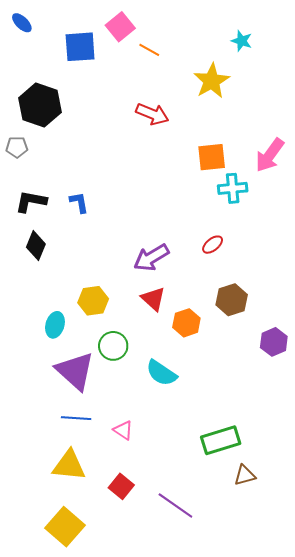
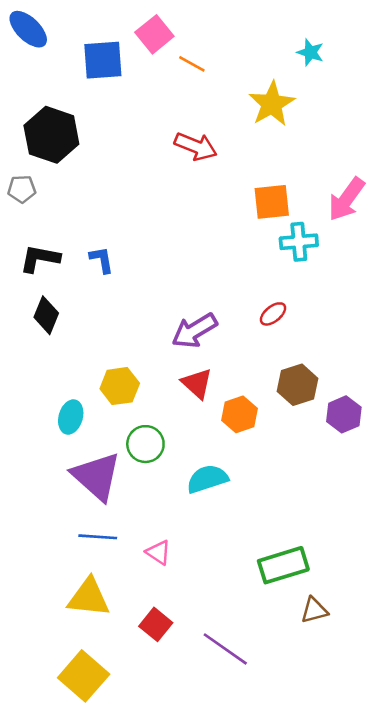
blue ellipse: (22, 23) -> (28, 29), size x1.5
purple hexagon: (274, 342) -> (344, 414), moved
cyan semicircle: (161, 373) -> (207, 479), turned 128

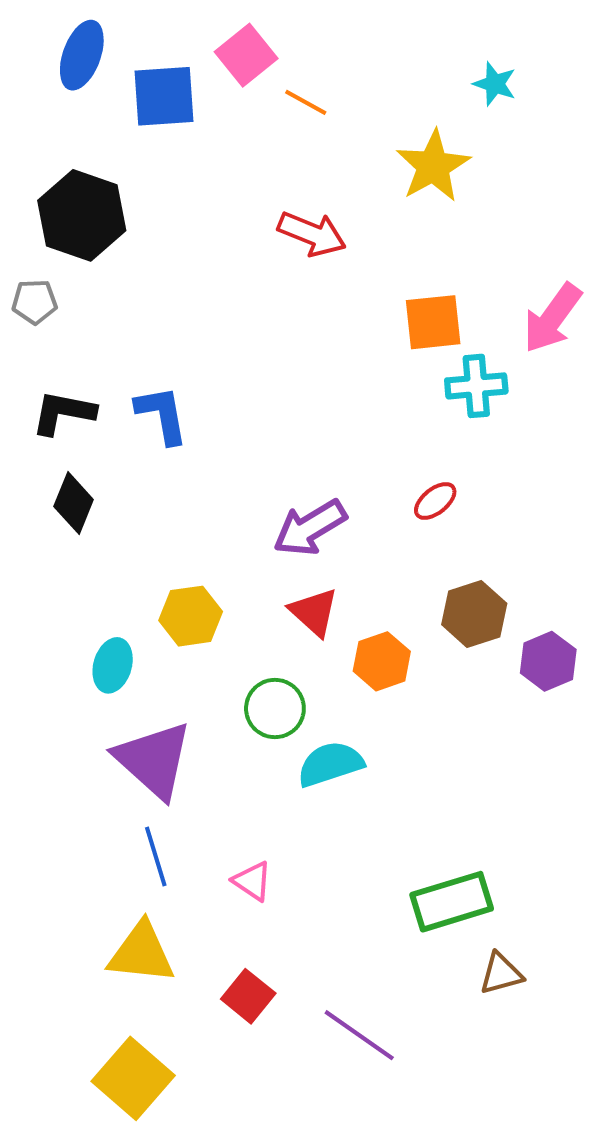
blue ellipse: (28, 29) -> (82, 55), moved, turned 66
blue L-shape: (102, 260) -> (162, 415), size x1.4
green circle: (145, 444) -> (275, 709), moved
blue line: (98, 537) -> (156, 856), turned 69

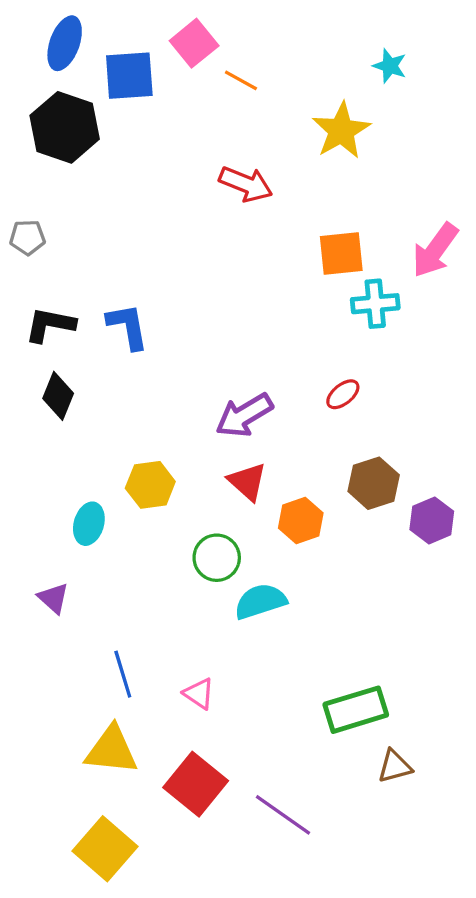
black hexagon: (82, 215) -> (65, 127), moved
purple triangle: (154, 760) -> (53, 598), moved, size x0.5
red square: (248, 996) -> (196, 784), size x1.5

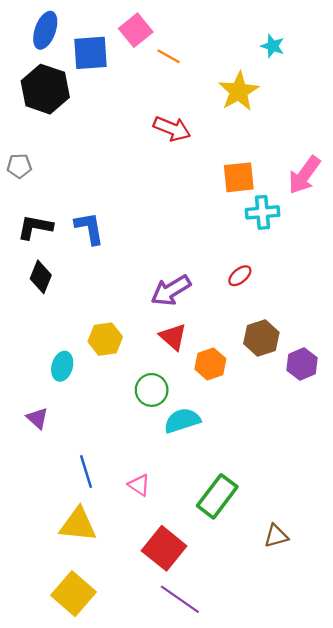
green rectangle: (356, 710) -> (217, 496), moved, turned -36
red square: (196, 784) -> (164, 548), moved
purple line: (283, 815) -> (180, 599), moved

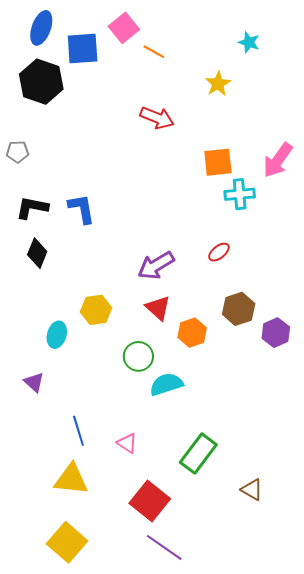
yellow star: (239, 91) -> (218, 84), size x0.7
brown triangle: (276, 536) -> (252, 490), turned 45

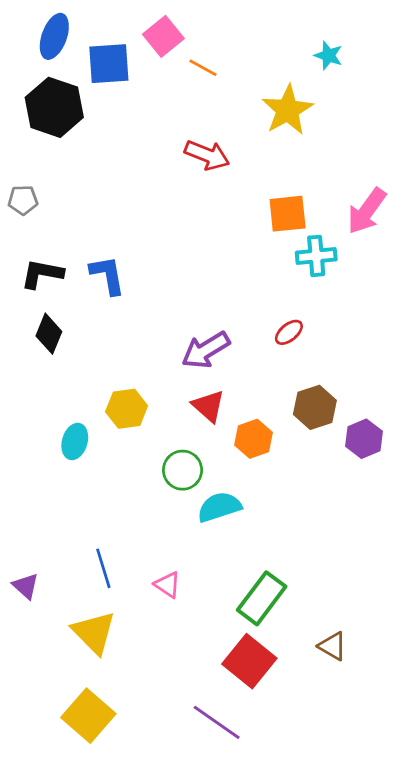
yellow star: (218, 84) -> (288, 110), size x1.5
purple triangle: (34, 382) -> (26, 586), moved
yellow triangle: (71, 479) -> (94, 632), turned 39
red square: (150, 501) -> (249, 661), moved

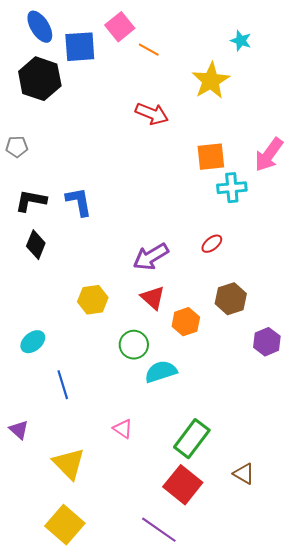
blue ellipse: (54, 36) -> (40, 27), turned -52
purple hexagon: (364, 439) -> (267, 342), moved
cyan ellipse: (75, 441) -> (33, 342), moved, turned 35
blue line: (103, 568) -> (63, 385), moved

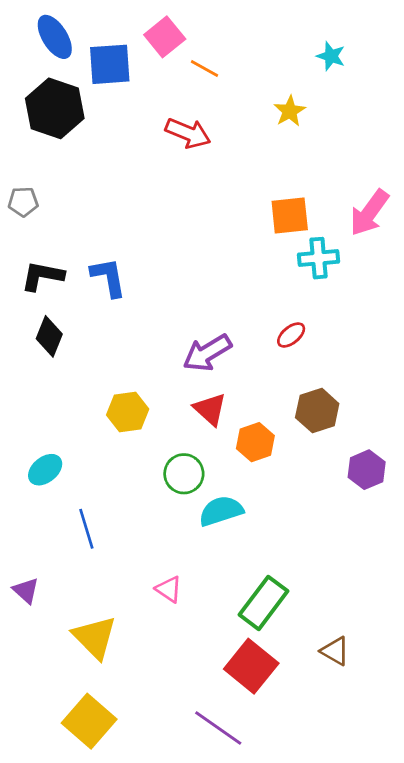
yellow star: (211, 81) -> (290, 111), size x0.6
red arrow: (152, 114) -> (188, 133), moved

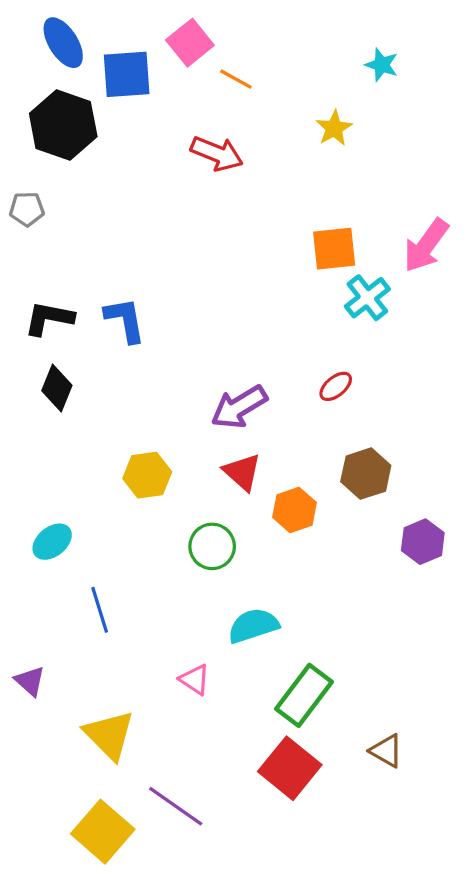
gray pentagon: (23, 202) -> (27, 209), moved
cyan cross: (319, 258) -> (367, 298), turned -33
cyan semicircle: (221, 511) -> (253, 626), moved
purple line: (218, 728) -> (176, 806), moved

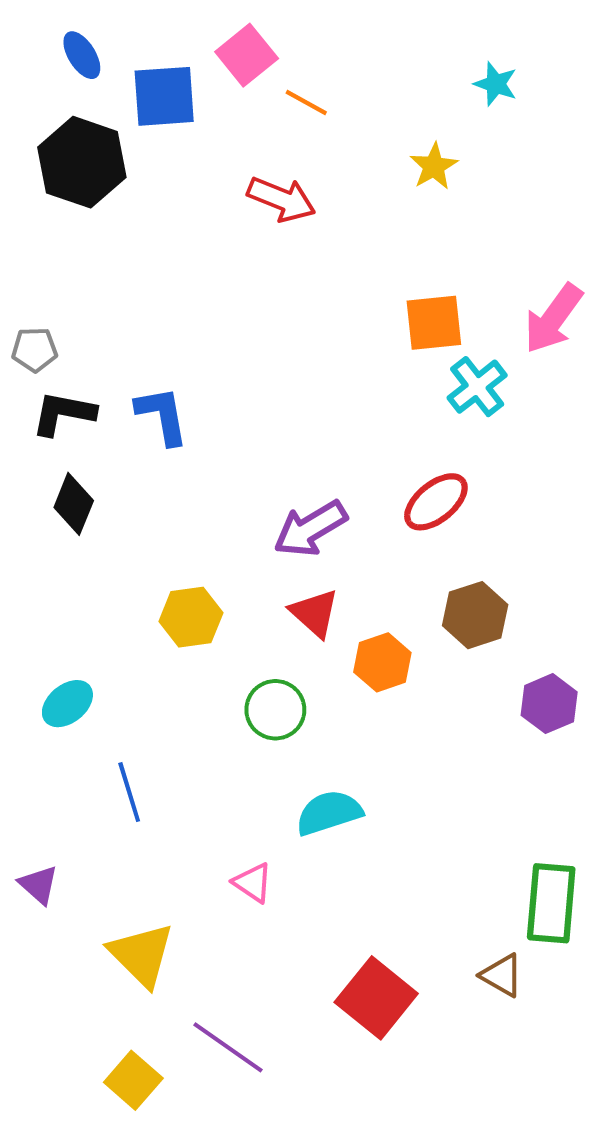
blue ellipse: (63, 43) -> (82, 55), size x0.7
gray pentagon: (27, 209) -> (35, 350), moved
red ellipse: (336, 386) -> (436, 502), size x1.5
green rectangle: (304, 695) -> (551, 903), moved, turned -32
yellow square: (103, 832) -> (133, 1080), size x0.7

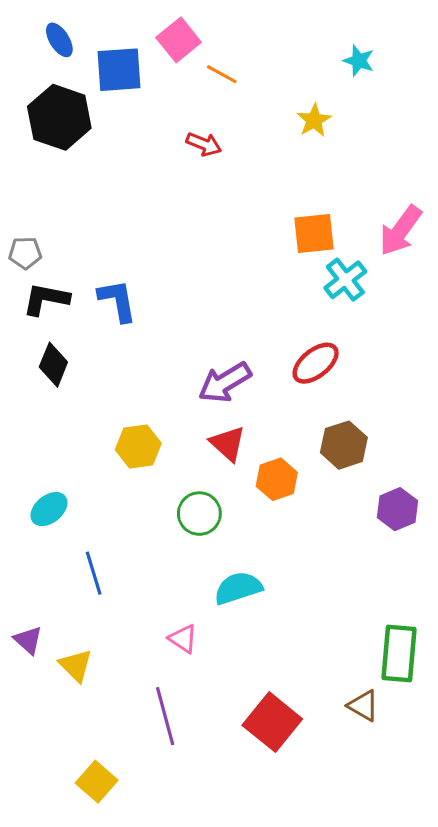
red arrow: (282, 199) -> (204, 144), size x0.7
yellow triangle: (142, 955) -> (76, 665), moved, size x0.7
purple line: (228, 1047) -> (165, 716), moved, turned 40

